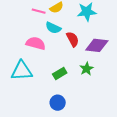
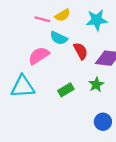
pink semicircle: (36, 43) -> (39, 56), turned -48
blue circle: (58, 103) -> (103, 122), moved

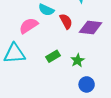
green star: (96, 85) -> (78, 60), moved

